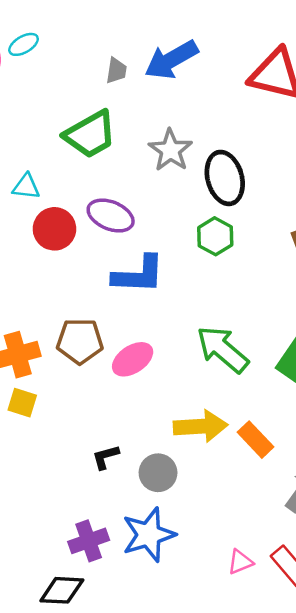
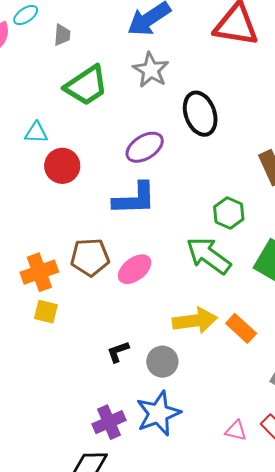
gray trapezoid: (116, 71) -> (62, 35), moved
gray star: (170, 150) -> (151, 70), moved
purple ellipse: (111, 216) -> (145, 147), moved, turned -51
green hexagon: (215, 236) -> (229, 213), moved
pink triangle: (240, 562) -> (236, 431), turned 40

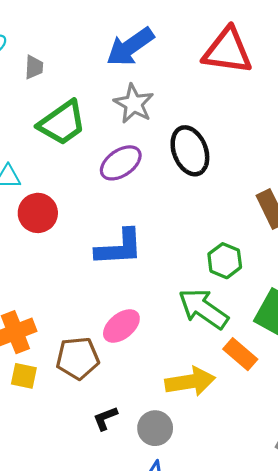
purple ellipse: (145, 147) -> (121, 163), moved
brown pentagon: (90, 257) -> (78, 358), moved
orange rectangle: (241, 328) -> (240, 354), moved

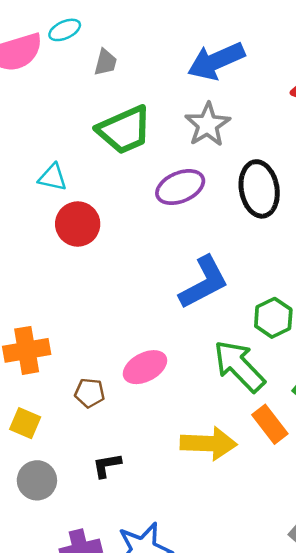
blue L-shape: (119, 248) -> (204, 283), moved, turned -36
brown pentagon: (78, 358) -> (90, 393), size x0.6
yellow square: (24, 376) -> (25, 423), moved
gray circle: (155, 428) -> (37, 480), moved

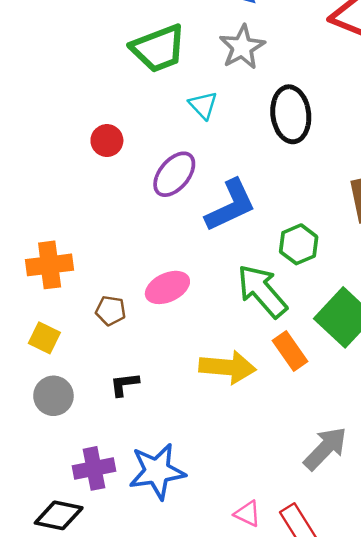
cyan triangle: (53, 177) -> (203, 105), moved, turned 32
purple ellipse: (180, 187) -> (174, 174), moved, turned -30
red circle: (78, 224) -> (107, 141), size x0.7

